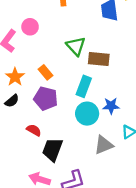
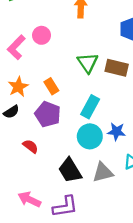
brown rectangle: (99, 59) -> (117, 68), moved
black trapezoid: (52, 150) -> (70, 170), moved, turned -60

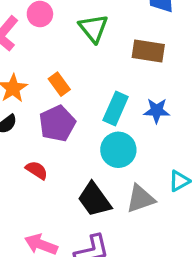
green triangle: (88, 63) -> (93, 28), moved
purple pentagon: (48, 114) -> (57, 124), turned 30
blue star: (116, 132) -> (157, 111), moved

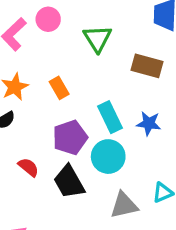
cyan rectangle: (116, 108) -> (110, 117), turned -56
purple pentagon: (57, 124) -> (70, 137), moved
black trapezoid: (94, 200) -> (69, 182), moved

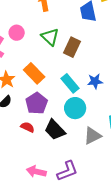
brown rectangle: (147, 66) -> (72, 47), moved, turned -66
orange rectangle: (59, 88) -> (34, 73), size x1.5
purple pentagon: (70, 137) -> (37, 103), moved

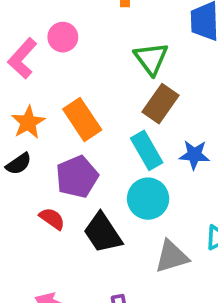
green triangle: (50, 37) -> (151, 59), moved
brown rectangle: (72, 47) -> (161, 104), moved

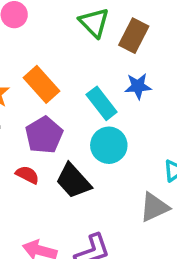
brown rectangle: (161, 104) -> (134, 36), moved
blue star: (194, 155) -> (138, 86), moved
gray triangle: (172, 256) -> (154, 207), moved

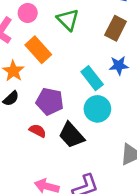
green triangle: (94, 22) -> (68, 20), moved
orange rectangle: (41, 84) -> (38, 50), moved
purple pentagon: (44, 135) -> (50, 101), turned -30

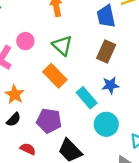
orange rectangle: (38, 50) -> (55, 76), moved
cyan circle: (97, 109) -> (106, 124), moved
red semicircle: (38, 131) -> (28, 149), moved

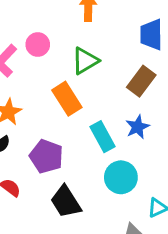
green triangle: (62, 45) -> (85, 61), turned 35
blue star: (110, 85) -> (138, 127), turned -30

